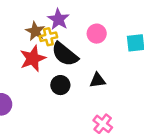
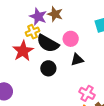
brown star: (35, 31) -> (55, 14), moved
pink circle: (97, 34) -> (71, 39), moved

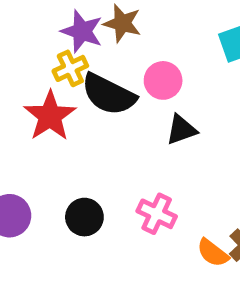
black circle: (48, 68) -> (84, 217), moved
pink cross: (87, 93) -> (157, 214), moved

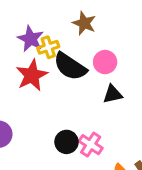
purple star: (82, 31) -> (30, 39), moved
black circle: (84, 217) -> (66, 142), moved

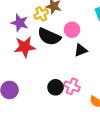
yellow cross: (48, 47) -> (41, 14), moved
red star: (32, 75) -> (25, 47), turned 30

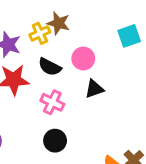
black semicircle: (49, 37) -> (50, 67), size x0.7
pink cross: (72, 86) -> (52, 102), moved

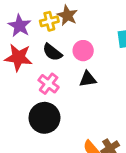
black circle: (55, 141) -> (44, 118), size x1.5

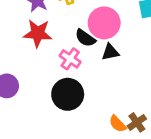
pink circle: (83, 51) -> (104, 23), size x1.5
black semicircle: (52, 52) -> (85, 38), moved

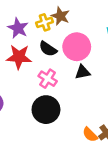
black semicircle: (85, 38) -> (48, 49), moved

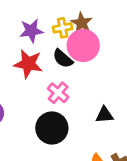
purple star: (18, 28) -> (31, 31), turned 30
pink circle: (77, 47) -> (83, 45), moved
black triangle: (83, 72) -> (105, 115), moved

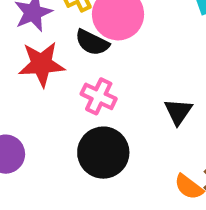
black triangle: (105, 115) -> (178, 112), turned -36

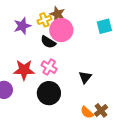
red star: (42, 64) -> (24, 70), moved

